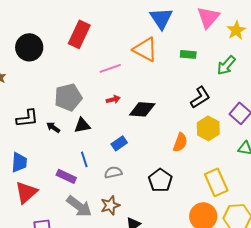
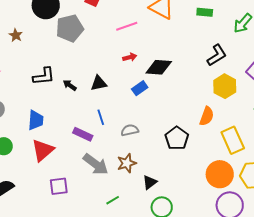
gray pentagon: (68, 97) -> (70, 28), moved
orange semicircle: (180, 142) -> (207, 116), moved
blue rectangle: (119, 143) -> (140, 88), moved

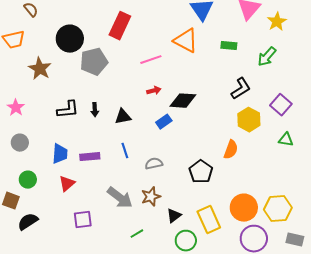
brown star: (16, 35) -> (40, 69), size x1.6
black arrow: (70, 85) -> (95, 110), moved, turned -128
purple rectangle: (83, 134) -> (90, 157), moved, turned -30
yellow rectangle: (233, 140) -> (209, 220), moved
red triangle: (43, 150) -> (67, 184), size x0.7

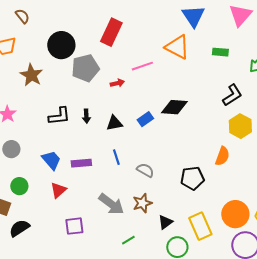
red arrow: (154, 91) -> (117, 83), moved
blue rectangle: (164, 122) -> (145, 119), moved
blue trapezoid: (60, 154) -> (51, 160), turned -45
gray semicircle: (154, 164) -> (145, 170), turned 42
black pentagon: (201, 172) -> (192, 178), turned 30

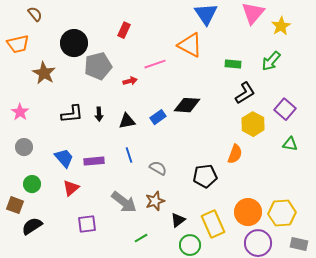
red rectangle: (111, 32) -> (124, 30), size x0.6
green rectangle: (220, 52) -> (233, 64), moved

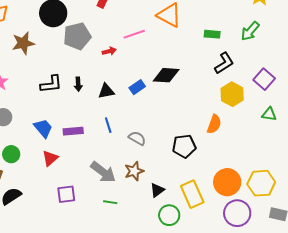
brown star: (44, 73) -> (23, 43), turned 30
green line: (141, 238) -> (110, 202), moved, turned 40

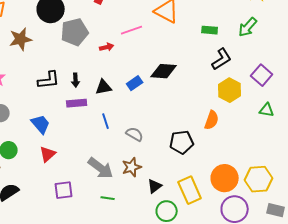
purple rectangle: (73, 131) -> (77, 103), moved

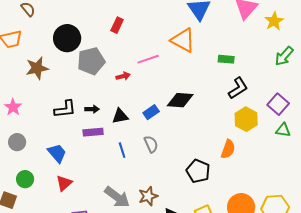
green arrow: (248, 27) -> (284, 56), moved
black arrow: (76, 80) -> (92, 109), turned -88
green triangle: (267, 110) -> (283, 130), moved
gray semicircle: (135, 134) -> (151, 144), moved, turned 36
black pentagon: (182, 142) -> (198, 171), turned 30

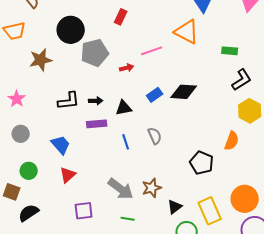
blue rectangle: (151, 112) -> (155, 95), moved

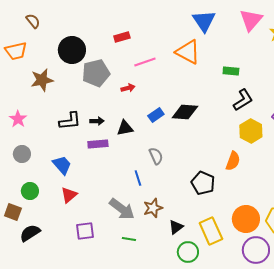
red rectangle: (121, 17) -> (122, 37), turned 49
pink line: (152, 51) -> (145, 62), moved
blue line: (126, 142) -> (138, 178), moved

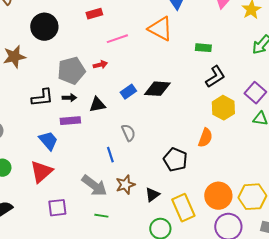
gray pentagon: (96, 73) -> (71, 71), moved
blue trapezoid: (62, 165) -> (48, 141), moved
red triangle: (69, 195) -> (41, 172), size x1.4
black triangle: (176, 227) -> (152, 195), moved

